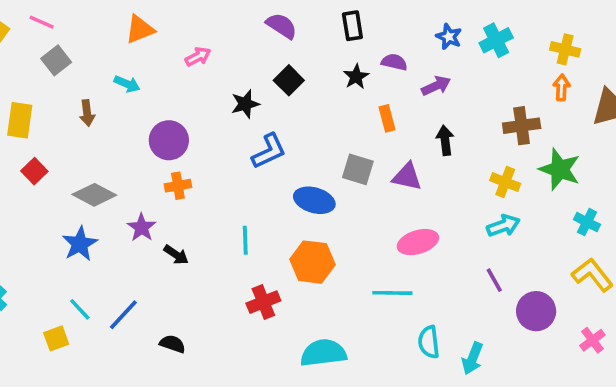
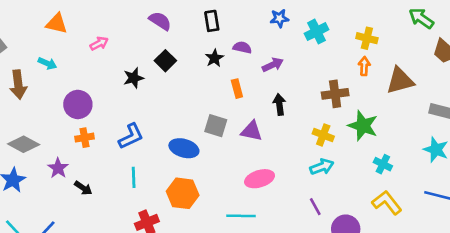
orange triangle: (140, 29) -> (57, 24), turned 35
blue star: (449, 37) -> (279, 18), moved, turned -30
brown arrow: (87, 113) -> (18, 85), size x1.5
blue L-shape: (269, 151) -> (131, 136), moved

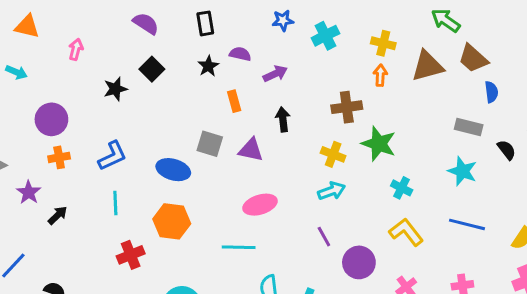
pink arrow: (99, 43) -> (76, 49), turned -48
brown triangle: (400, 81) -> (427, 66), moved
black arrow: (83, 188) -> (58, 215), turned -78

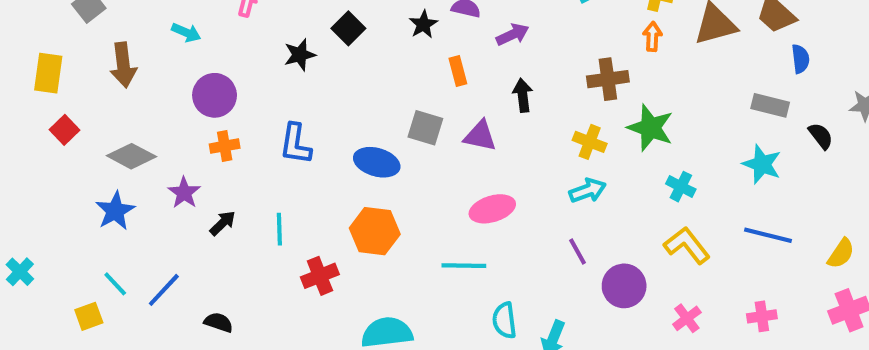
cyan arrow: (16, 72) -> (186, 32), moved
blue L-shape: (112, 156) -> (296, 144), turned 124
cyan line: (115, 203) -> (279, 229), moved

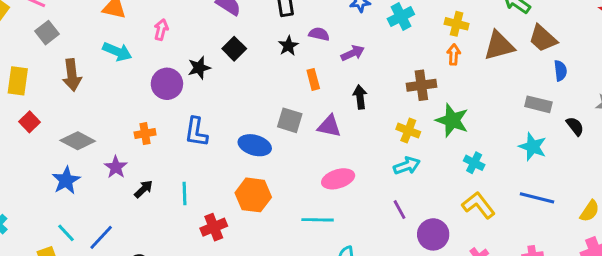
cyan arrow: (186, 32) -> (117, 52), size x1.4
purple circle: (215, 95) -> (167, 84), moved

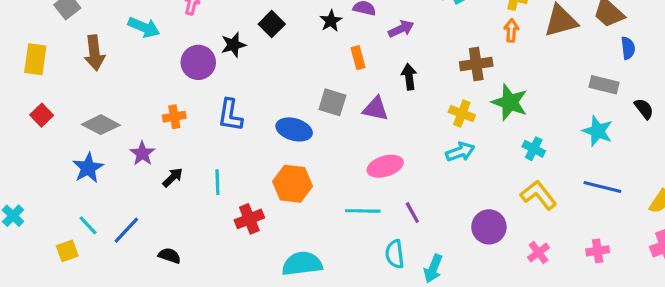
red square: (29, 122) -> (42, 115), moved
purple line: (400, 210) -> (412, 213), moved

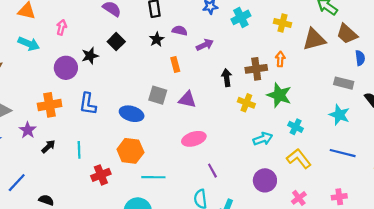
orange arrow: (511, 30) -> (280, 59), moved
black arrow: (409, 77) -> (227, 78), moved
orange cross: (174, 117) -> (50, 105), size x1.5
cyan arrow: (460, 152) -> (263, 139), moved
cyan line: (363, 211) -> (153, 177), moved

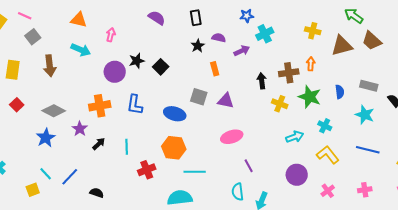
cyan cross: (241, 17) -> (265, 34), moved
black square: (116, 42) -> (161, 67), moved
blue semicircle: (360, 58) -> (340, 92), moved

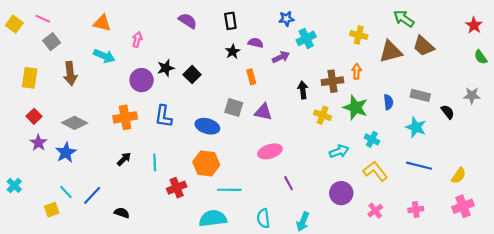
purple star: (80, 129) -> (38, 143), moved
cyan semicircle: (238, 192) -> (263, 218), moved

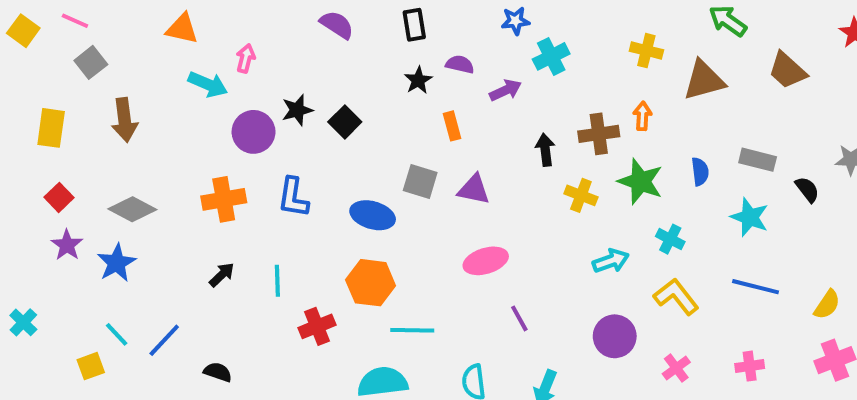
brown trapezoid: (424, 46) -> (787, 70), moved
cyan arrow: (104, 56) -> (208, 84), moved

